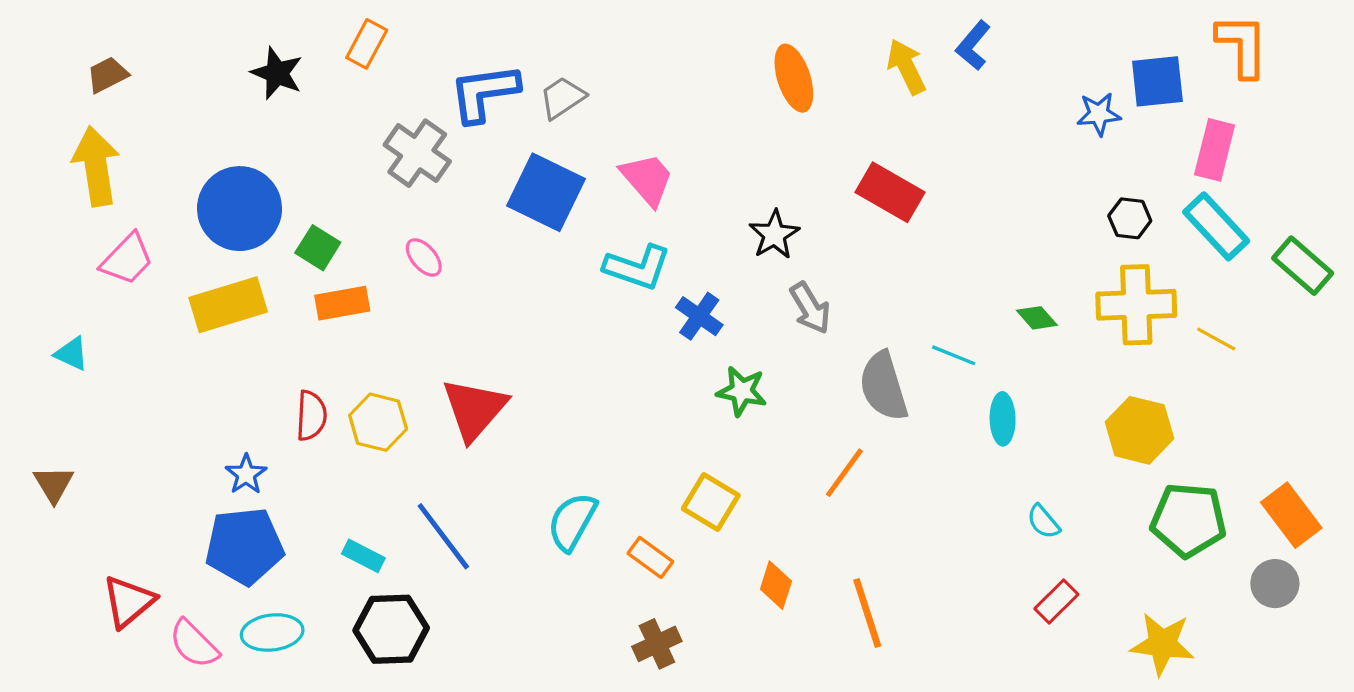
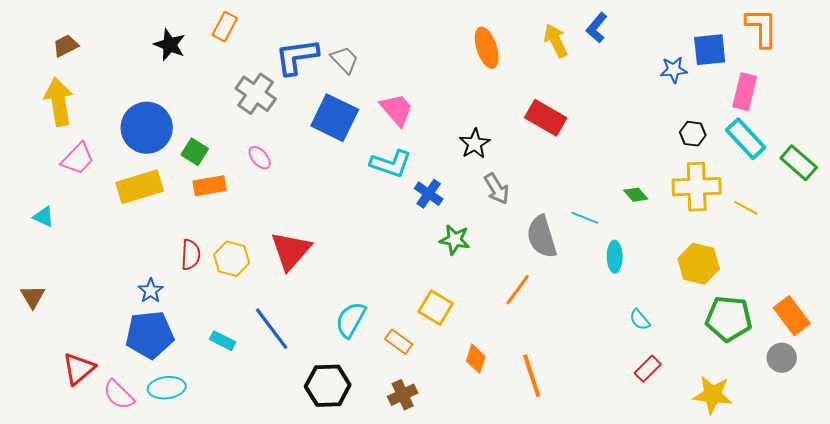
gray trapezoid: (562, 98) -> (345, 60), turned 80
black hexagon: (391, 629) -> (328, 386), moved

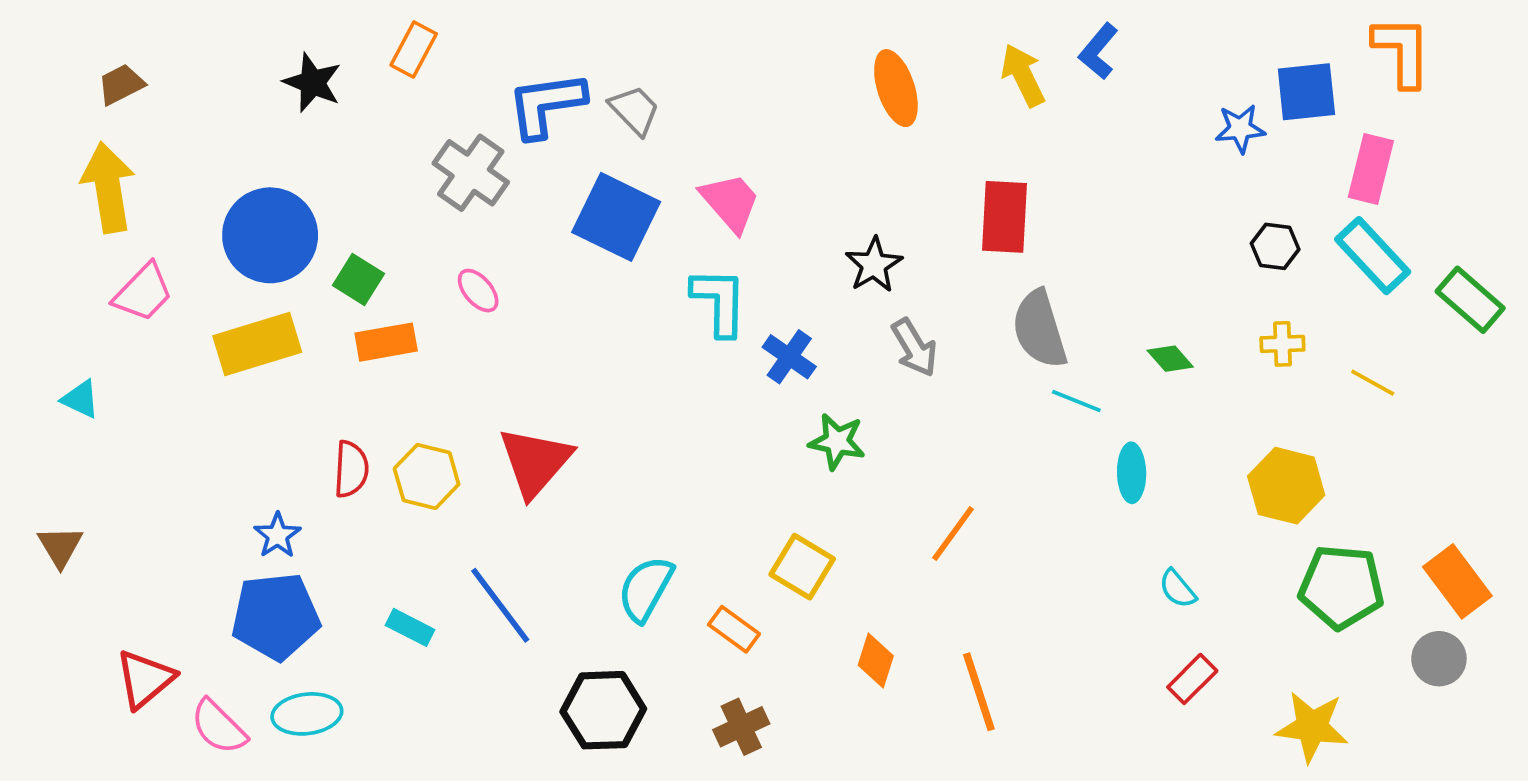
red rectangle: (546, 118) -> (1005, 217), turned 63
cyan L-shape: (391, 164) -> (719, 302), turned -108
yellow cross: (697, 187) -> (1282, 344), size x0.5
gray semicircle: (542, 237) -> (1040, 329), moved

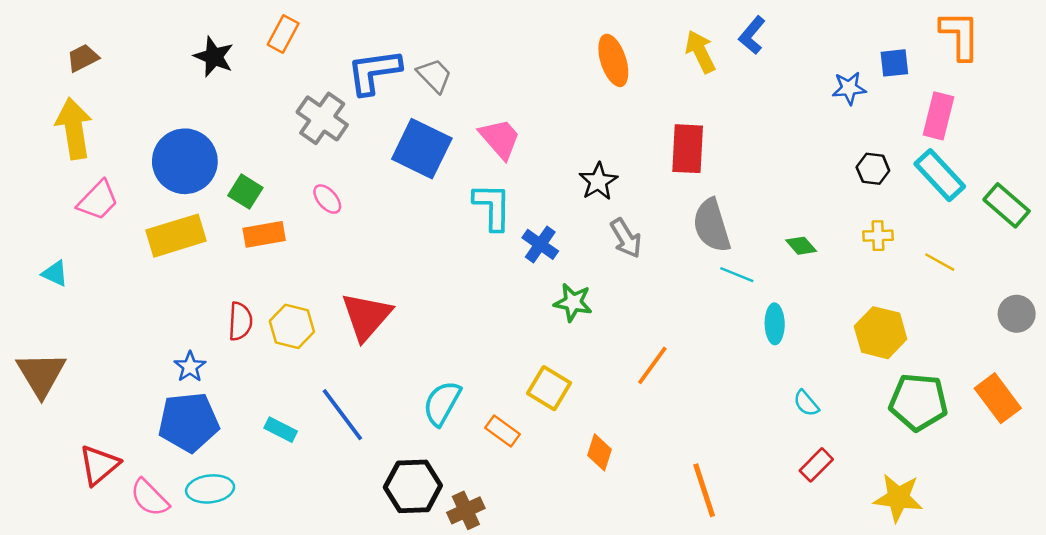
blue square: (1306, 92) -> (894, 63), size x0.7
brown triangle: (60, 546) -> (41, 374), size x1.6
gray circle: (1439, 659) -> (1017, 314), moved
orange line: (979, 692) -> (704, 490), moved
brown cross: (741, 727) -> (466, 510), moved

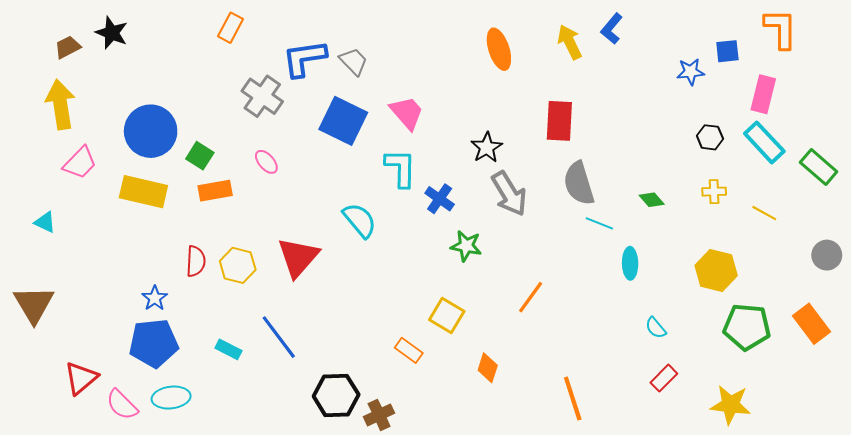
black star: (214, 57) -> (112, 33), moved
yellow rectangle: (176, 236) -> (143, 192), turned 30
gray arrow: (626, 238) -> (509, 194), size x1.4
cyan semicircle: (442, 403) -> (360, 220), moved, turned 111

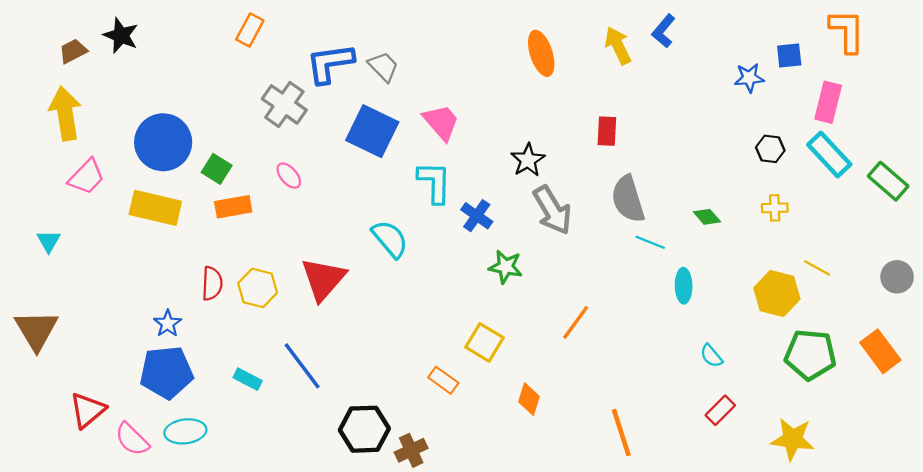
red rectangle: (559, 121) -> (607, 131), size x0.7
yellow line: (764, 213) -> (817, 268), moved
cyan triangle: (45, 222) -> (49, 241), turned 35

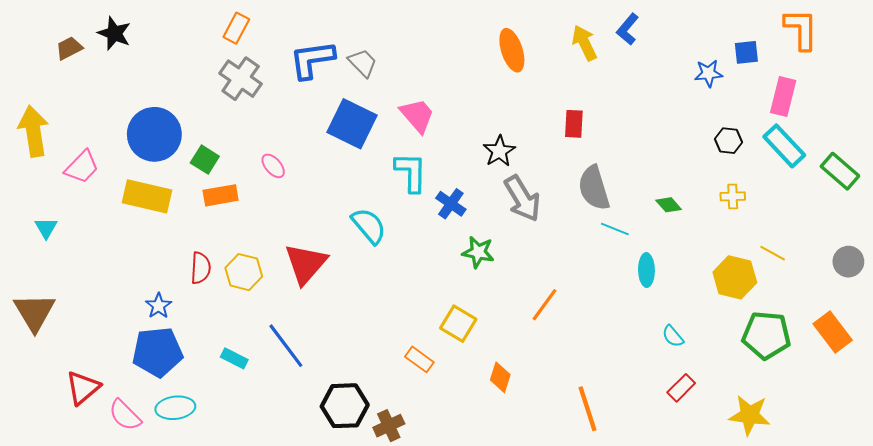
gray cross: (284, 104) -> (241, 79), moved
yellow arrow: (65, 113) -> (33, 131), moved

